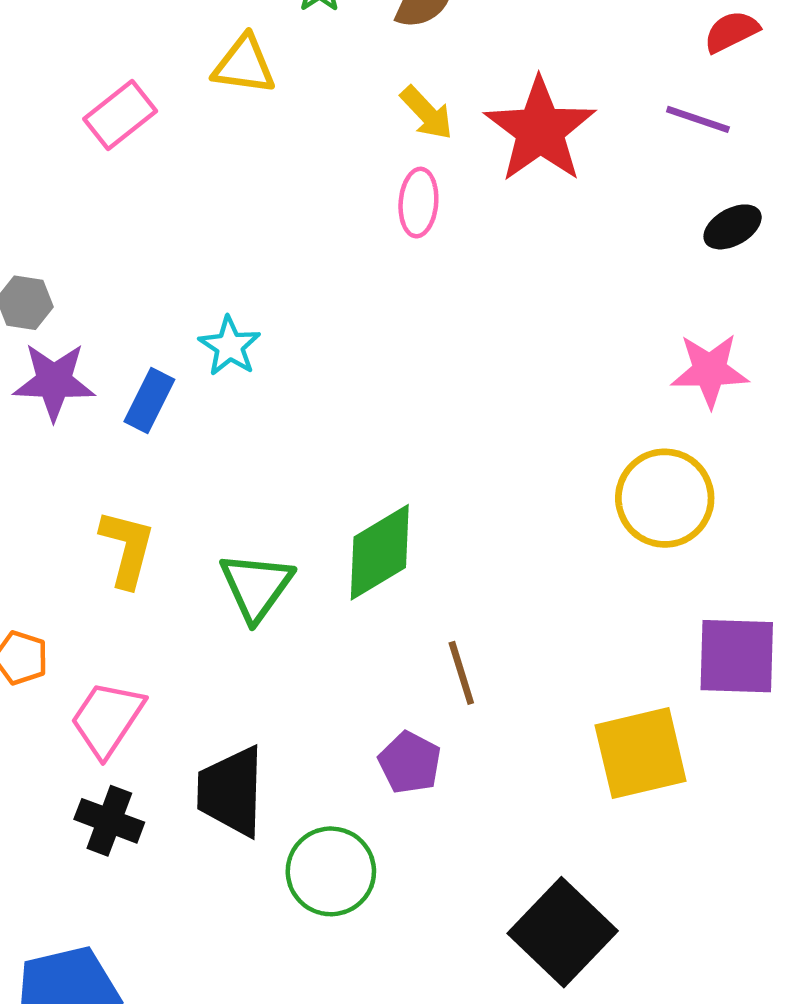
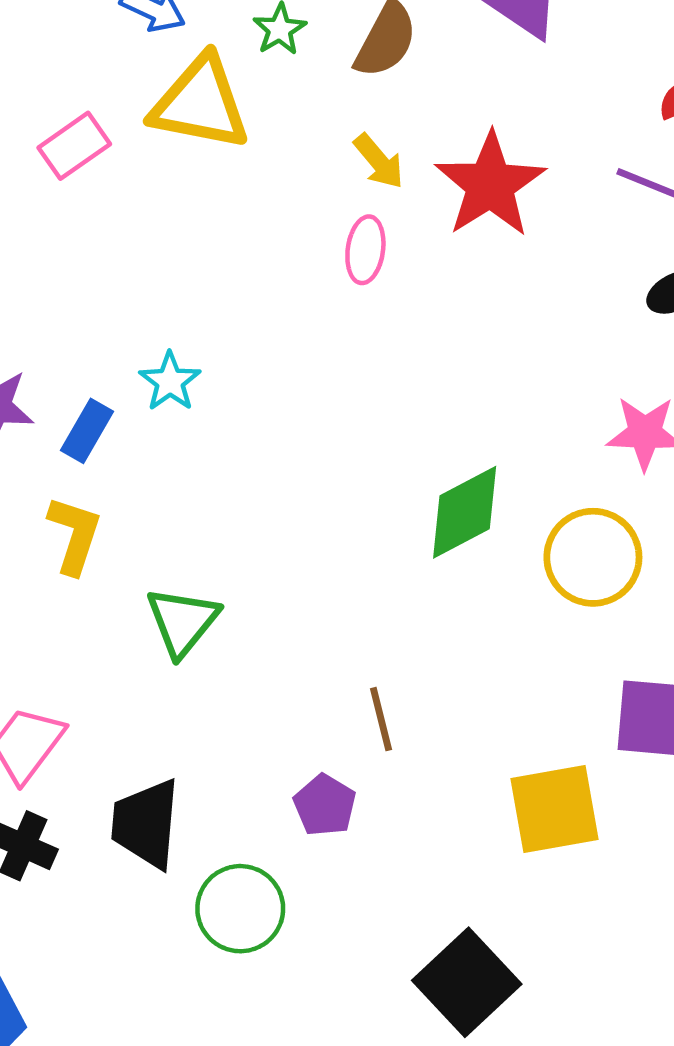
yellow triangle: (244, 65) -> (200, 103), size x1.6
yellow L-shape: (127, 548) -> (74, 535), moved
green diamond: (380, 552) -> (465, 512), moved

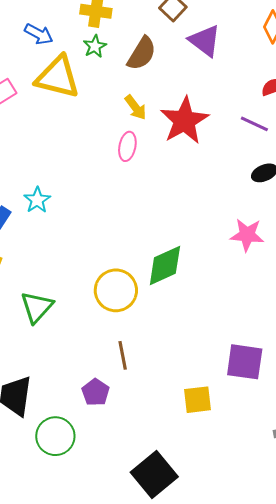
yellow circle: (593, 557) -> (116, 290), moved
yellow square: (554, 809) -> (198, 400), size x0.7

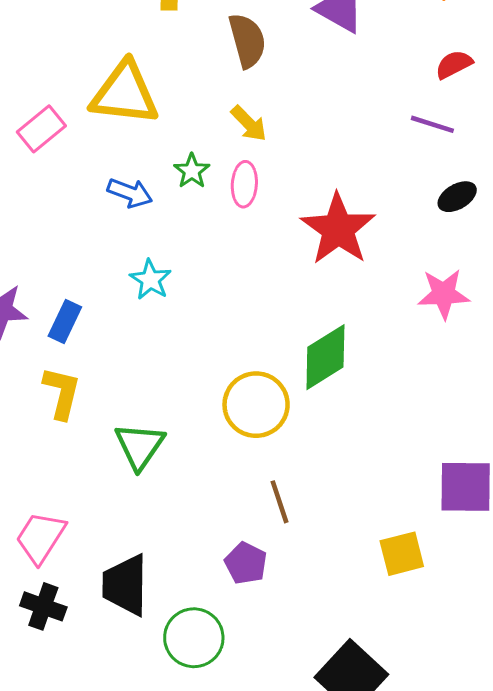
blue arrow: (39, 34) -> (130, 193), moved
green star: (95, 46) -> (192, 171), moved
brown semicircle: (142, 53) -> (247, 40), turned -39
red star: (184, 121) -> (338, 229), moved
cyan star: (37, 200) -> (150, 280), moved

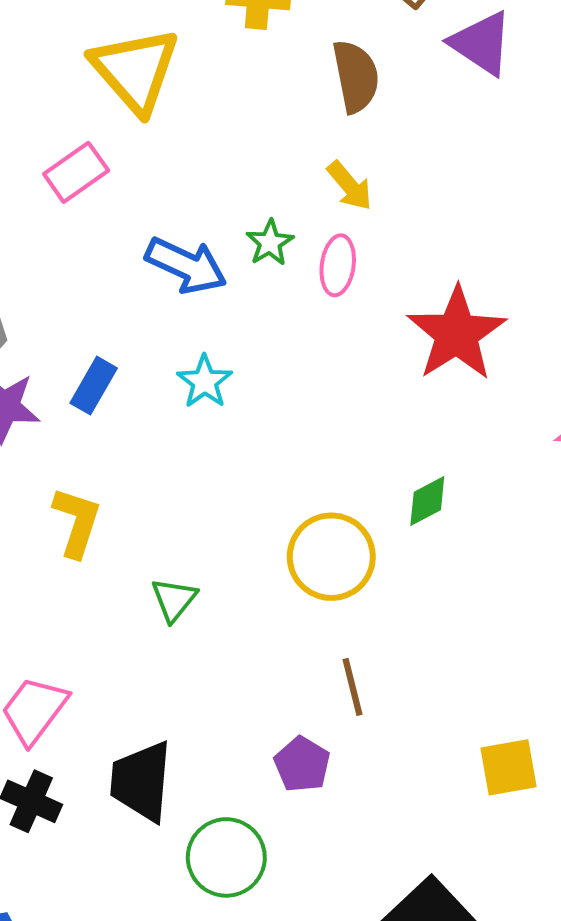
yellow triangle: (125, 93) -> (135, 70), moved, turned 38
blue arrow: (130, 193) -> (186, 265), size x1.4
blue rectangle: (65, 322) -> (94, 386), moved
green diamond: (325, 357) -> (427, 501), size x0.6
green triangle: (140, 446) -> (174, 600), size x0.7

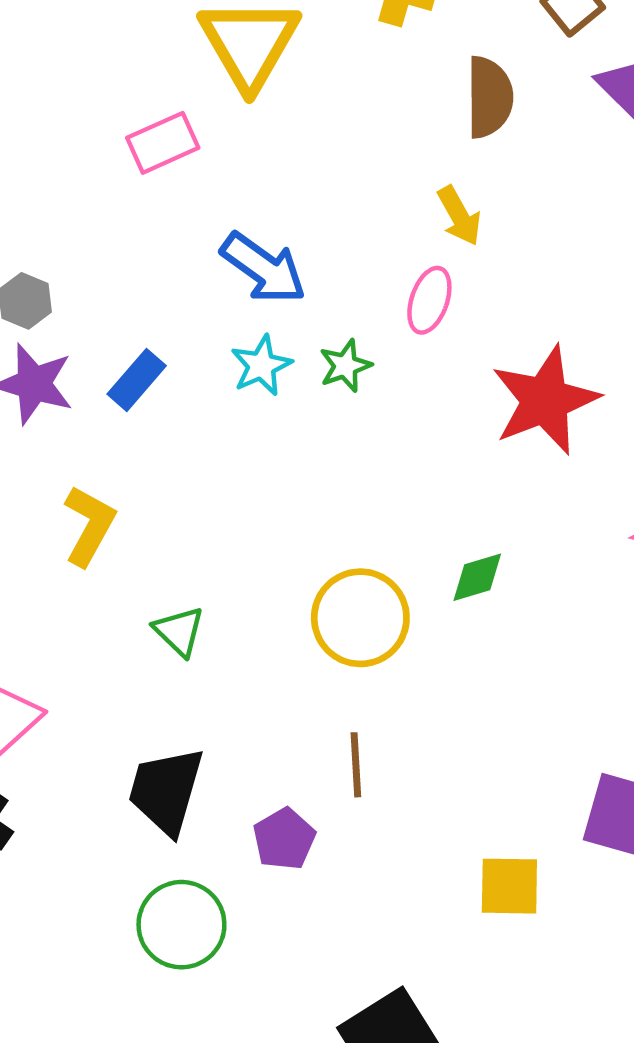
green star: (270, 243) -> (345, 366), moved
cyan star: (205, 382) -> (261, 365), moved
green triangle: (174, 600) -> (179, 631), turned -36
black trapezoid: (141, 781) -> (166, 791), moved

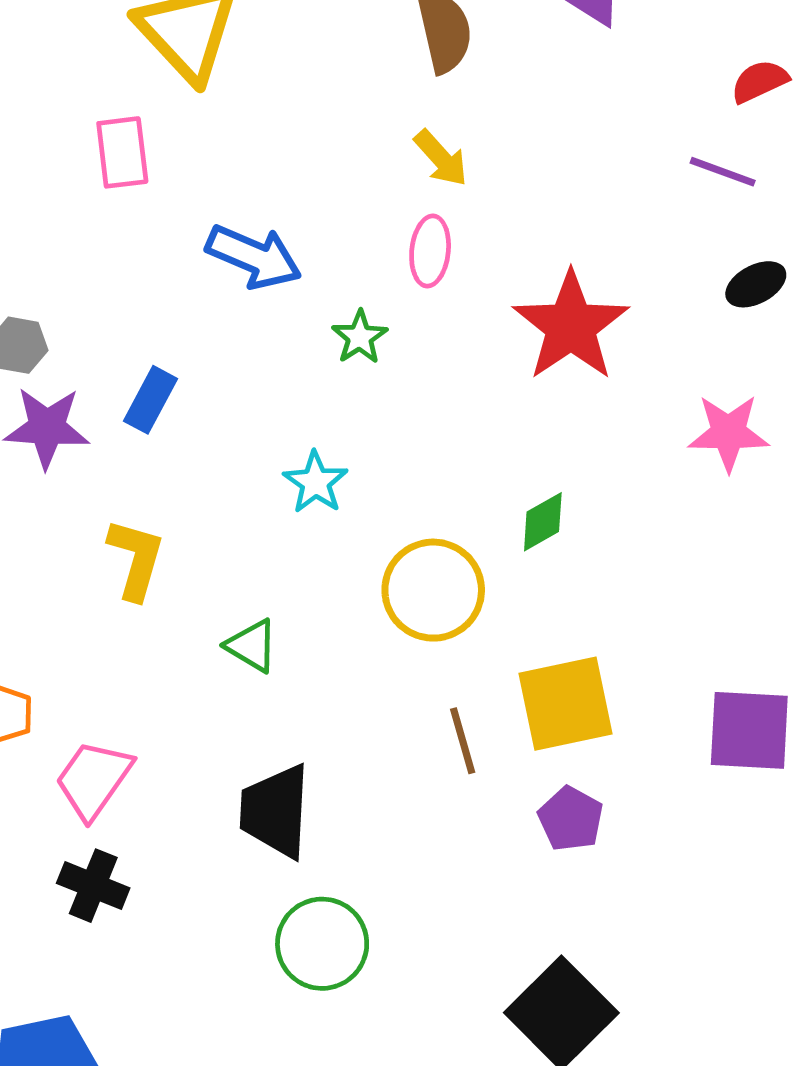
pink rectangle: (163, 143) -> (122, 152), turned -60
cyan star: (261, 365) -> (316, 482), moved
purple pentagon: (284, 839) -> (571, 819), moved
yellow square: (509, 886) -> (565, 704), moved, size x1.4

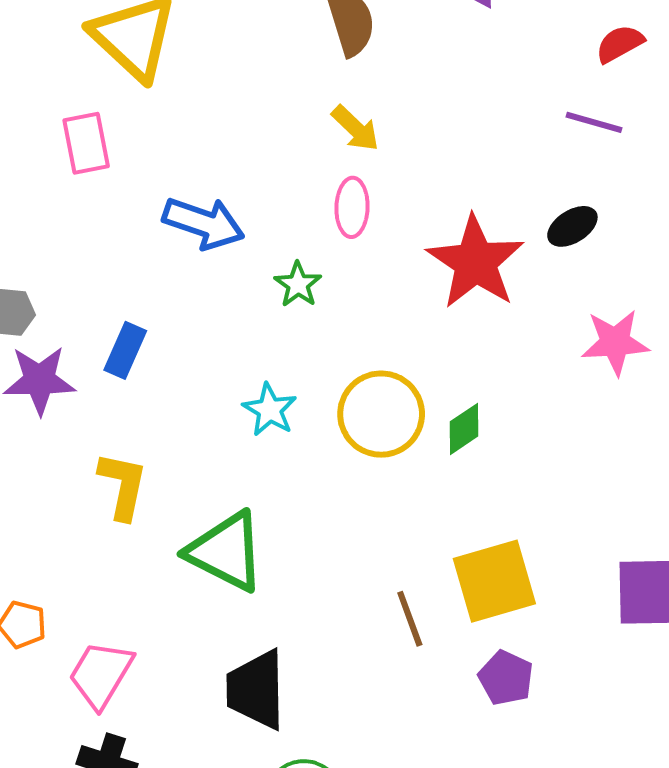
black ellipse: (756, 284) -> (572, 226), moved
yellow circle: (433, 590) -> (381, 414), moved
green triangle: (252, 646) -> (226, 552), size x1.8

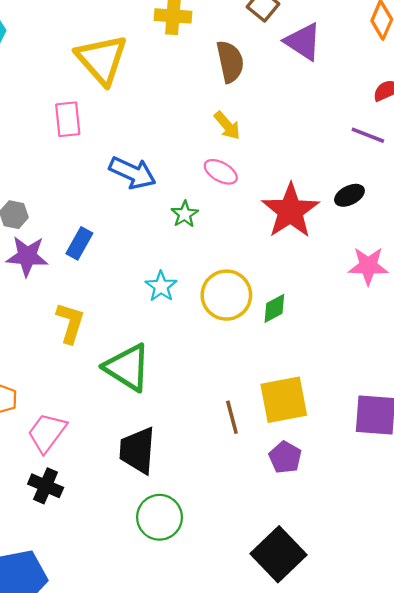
pink ellipse: (352, 207) -> (221, 172), turned -68

